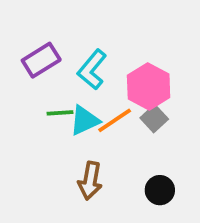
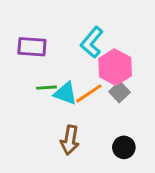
purple rectangle: (41, 60) -> (32, 47), turned 36
cyan L-shape: (92, 70) -> (92, 42), moved
cyan triangle: (85, 120) -> (66, 93), turned 45

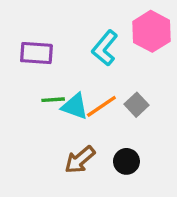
pink hexagon: (115, 67) -> (151, 31), moved
brown arrow: (70, 140) -> (80, 160), turned 40
black circle: (124, 147) -> (126, 161), moved

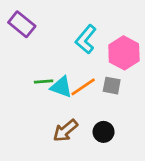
pink hexagon: (151, 31) -> (124, 53), moved
purple rectangle: (36, 53) -> (22, 24), moved, turned 35
gray square: (136, 105) -> (112, 86), turned -36

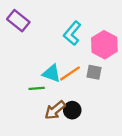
green line: (44, 81) -> (37, 88), moved
black circle: (104, 132) -> (72, 110), moved

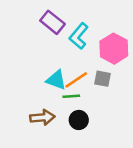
purple rectangle: (18, 21) -> (52, 22), moved
green line: (37, 88) -> (71, 96), moved
brown arrow: (55, 110) -> (42, 117), moved, turned -145

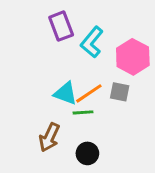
purple rectangle: (52, 22) -> (61, 26), turned 30
brown arrow: (42, 117) -> (49, 137), turned 120
black circle: (79, 120) -> (87, 153), moved

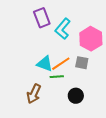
black circle: (87, 153) -> (76, 96), moved

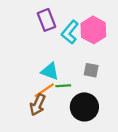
pink hexagon: (91, 39) -> (93, 30), moved
orange line: (61, 64) -> (44, 90), moved
black circle: (76, 96) -> (84, 107), size x1.6

